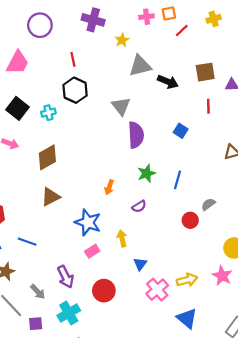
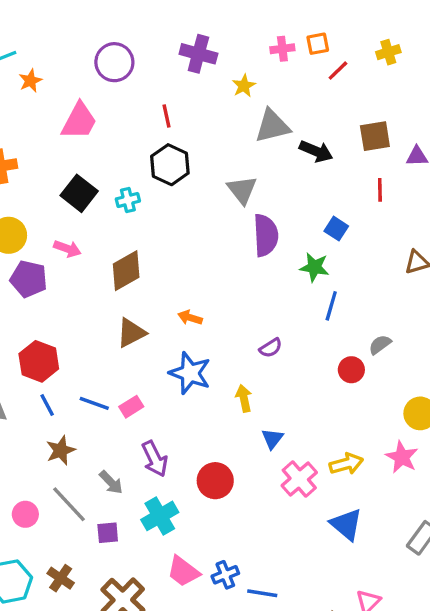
green star: (147, 173) -> (314, 267), moved, turned 30
orange arrow: (109, 187) -> (190, 318), moved, turned 88
pink rectangle: (92, 251) -> (131, 407), moved

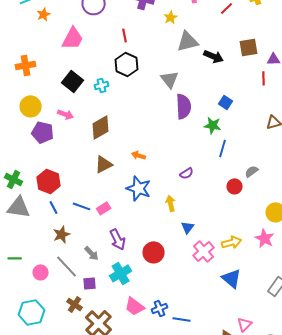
red line: (380, 190) -> (264, 78), moved
brown cross: (61, 578) -> (75, 304), moved

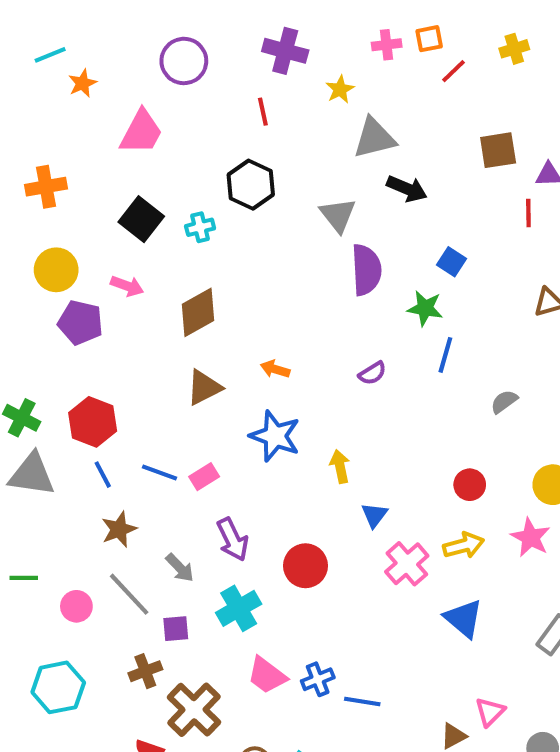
red line: (125, 35) -> (263, 112), moved
black arrow: (214, 56) -> (407, 189), moved
purple semicircle: (187, 173) -> (372, 373), moved
red circle: (235, 186) -> (470, 485), moved
brown cross: (75, 304) -> (145, 671), turned 35

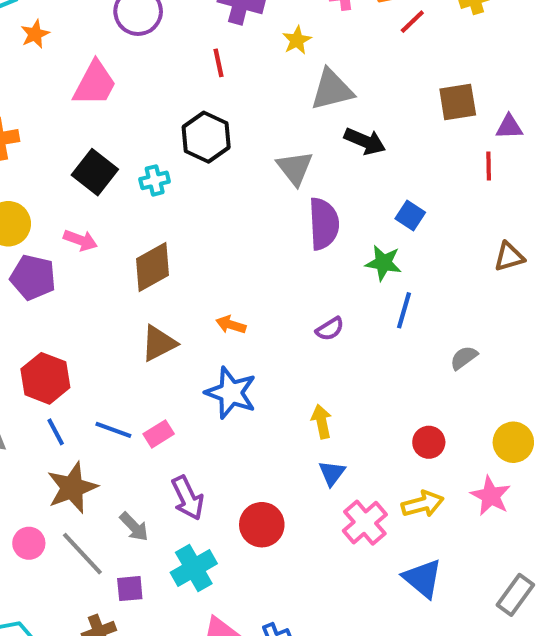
yellow arrow: (340, 466) -> (322, 422), moved
brown star: (119, 529) -> (72, 488), size x1.4
pink circle: (76, 606) -> (29, 543), moved

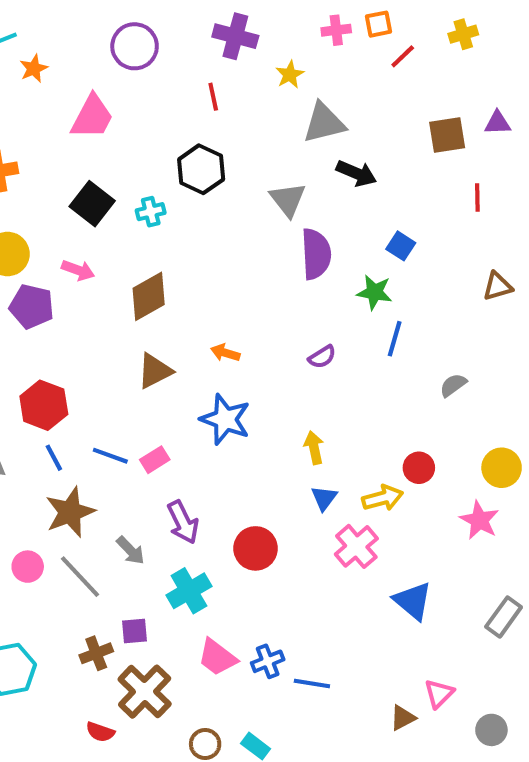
purple triangle: (509, 127) -> (498, 123), moved
yellow arrow: (423, 504) -> (383, 498), moved
purple square: (130, 589) -> (135, 631), moved

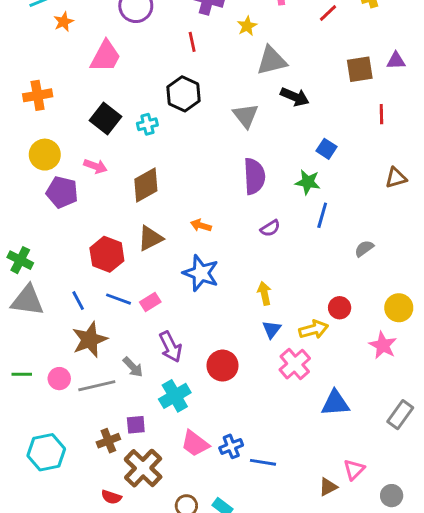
purple semicircle: (316, 254) -> (254, 176), moved
red hexagon: (44, 405) -> (107, 254), moved
gray line: (80, 577) -> (97, 386), turned -60
blue triangle: (413, 601) -> (335, 403), turned -44

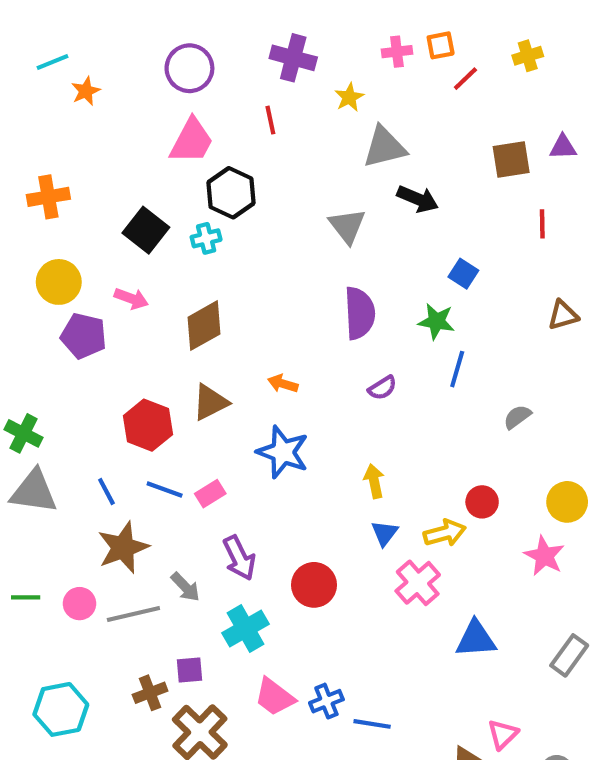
pink trapezoid: (105, 56) -> (192, 141), moved
black hexagon: (184, 94) -> (231, 193), moved

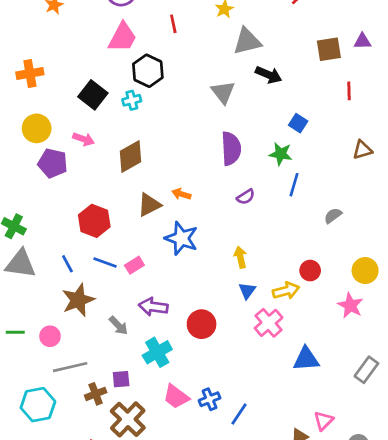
brown triangle: (210, 402) -> (149, 205), moved
purple arrow: (239, 558) -> (153, 307), turned 124
gray line: (133, 614) -> (70, 367), moved
blue line: (372, 724) -> (239, 414), turned -65

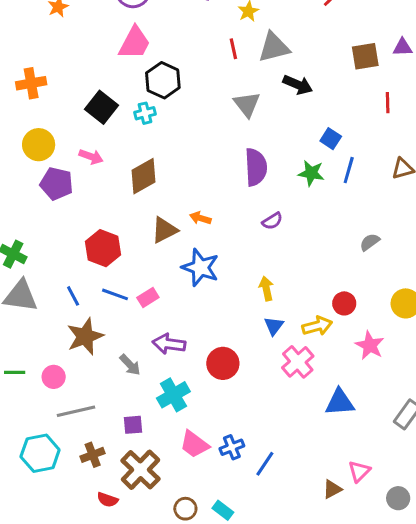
red line: (173, 24) -> (233, 49), moved
blue line: (294, 185) -> (349, 170), moved
pink star: (350, 305) -> (370, 345), moved
brown cross: (96, 394) -> (93, 455), moved

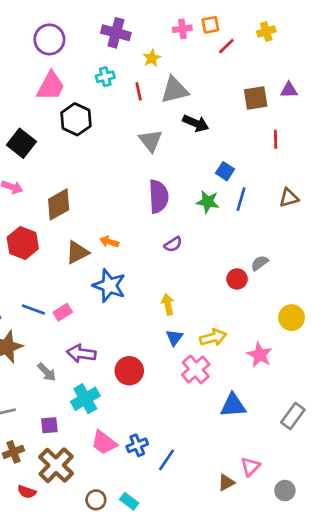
cyan cross: (145, 113) -> (105, 77), moved
red hexagon: (103, 248) -> (23, 243), moved
red circle: (344, 303) -> (237, 279), moved

